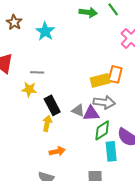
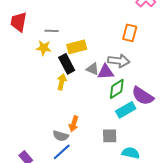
yellow rectangle: (100, 80) -> (77, 47), moved
orange arrow: (57, 151) -> (74, 124), moved, turned 119
cyan rectangle: (111, 151) -> (126, 110), turned 66

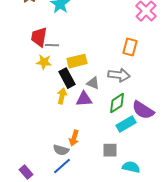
red trapezoid: (19, 22) -> (39, 37), moved
purple triangle: (106, 72) -> (84, 99), moved

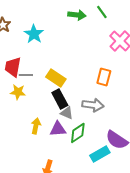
yellow rectangle: (77, 61) -> (56, 78), moved, turned 48
black rectangle: (67, 78) -> (60, 99), moved
green diamond: (117, 103) -> (78, 133), moved

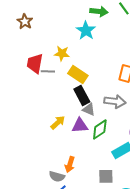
cyan star: (34, 34) -> (86, 30), moved
yellow star: (18, 92) -> (62, 53), moved
yellow arrow: (36, 126) -> (58, 122), turned 35

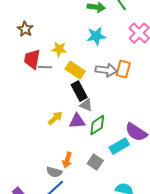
brown star: (25, 21) -> (25, 29), moved
cyan star: (86, 30) -> (96, 36), moved, turned 30
gray arrow: (115, 101) -> (106, 70), moved
gray square: (106, 176) -> (95, 162), moved, turned 35

